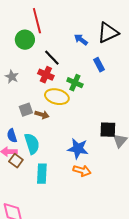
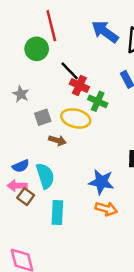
blue arrow: (81, 40) -> (105, 32), moved, size x1.6
red cross: (46, 75) -> (79, 85), moved
gray square: (26, 110) -> (43, 117), moved
blue semicircle: (12, 136) -> (21, 166), turned -96

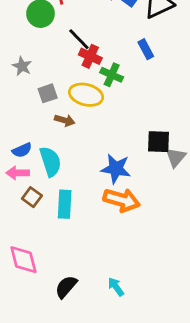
brown square: (26, 197) -> (32, 197), moved
orange arrow: (106, 209) -> (122, 200), size x1.4

